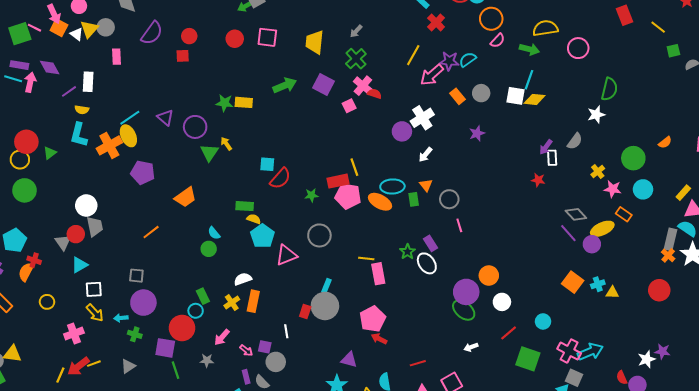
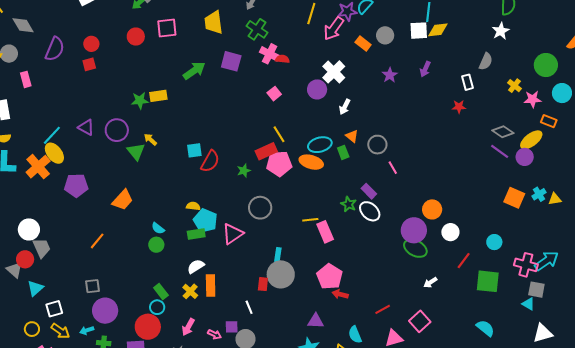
pink square: (349, 106) -> (274, 94), moved
purple arrow: (546, 147) -> (425, 69), moved
green rectangle: (245, 206) -> (196, 234), moved
yellow circle: (47, 302) -> (32, 329), moved

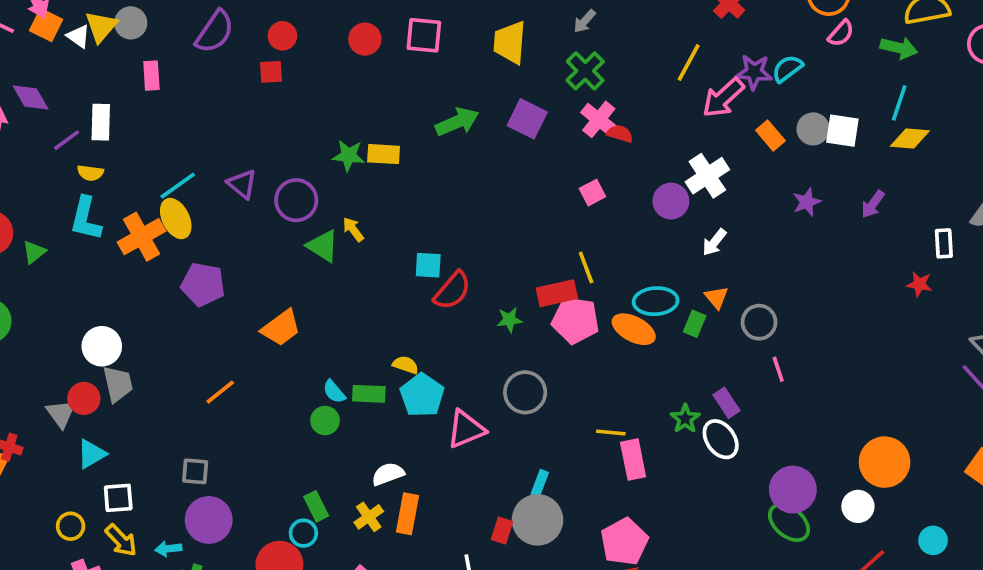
white square: (419, 31) -> (842, 131), moved
green triangle: (136, 152) -> (323, 246), turned -30
green rectangle: (343, 152) -> (695, 324), turned 32
orange circle: (432, 209) -> (885, 462), moved, size x1.4
green rectangle: (196, 234) -> (369, 394), moved

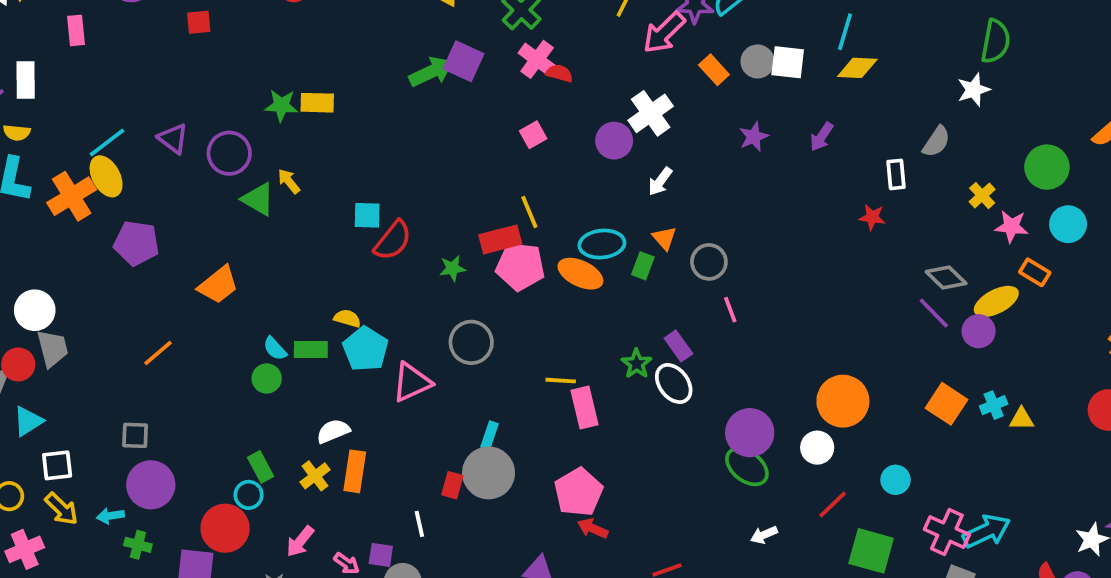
green arrow: (457, 122) -> (431, 72), moved

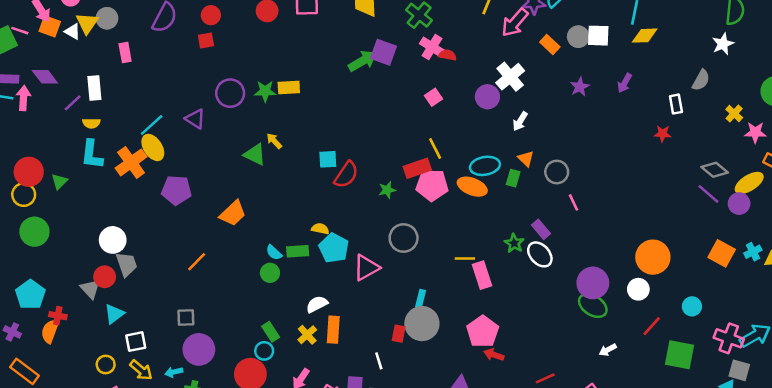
purple circle: (229, 153) -> (230, 93), moved

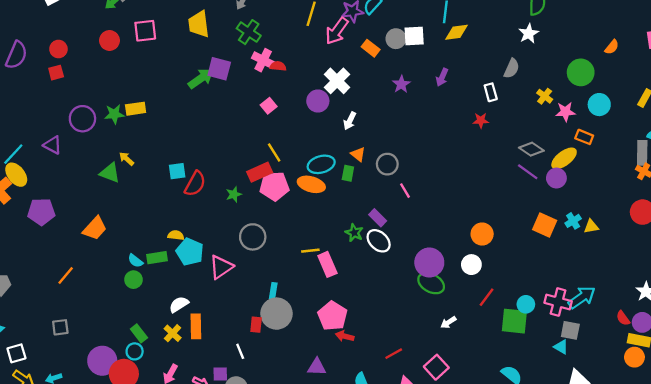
orange circle: (653, 257) -> (482, 234), size x0.7
cyan circle: (692, 306) -> (526, 304), moved
purple circle: (199, 349) -> (102, 361), moved

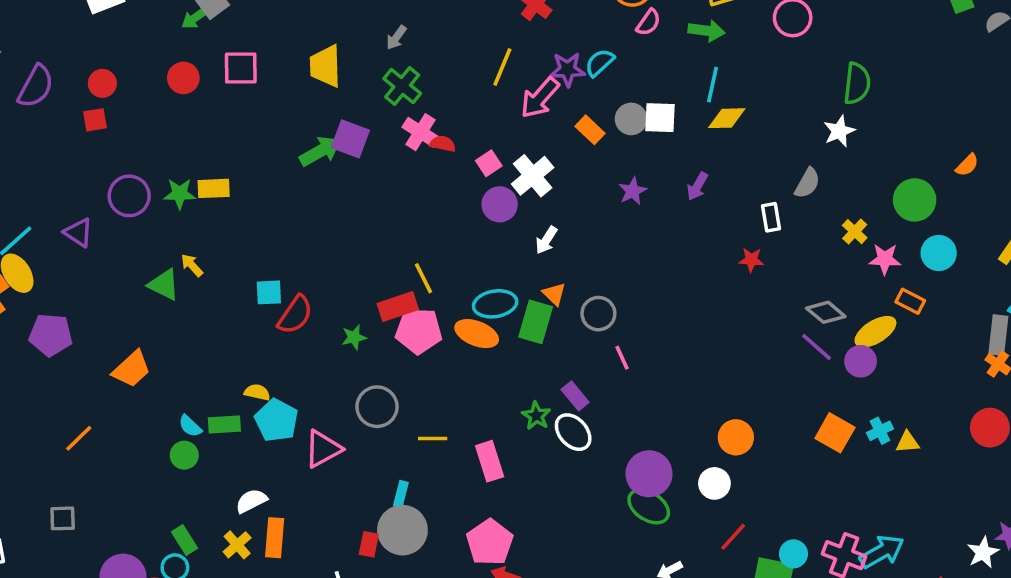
pink square: (269, 106) -> (489, 163), moved
green rectangle: (348, 173) -> (536, 322), size x1.6
yellow line: (310, 251) -> (433, 438), moved

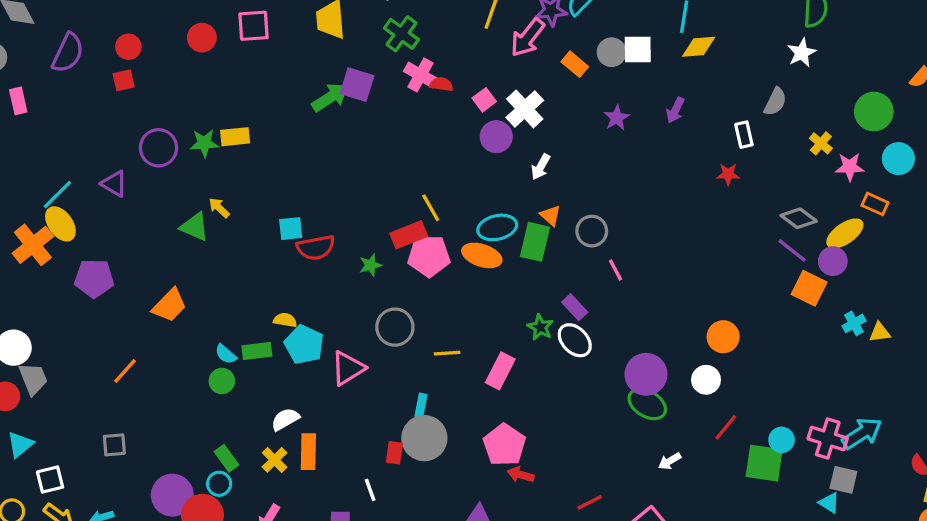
red semicircle: (295, 315) -> (316, 248), turned 48
orange square: (835, 433) -> (809, 288), moved
pink rectangle: (490, 461) -> (500, 371), turned 48

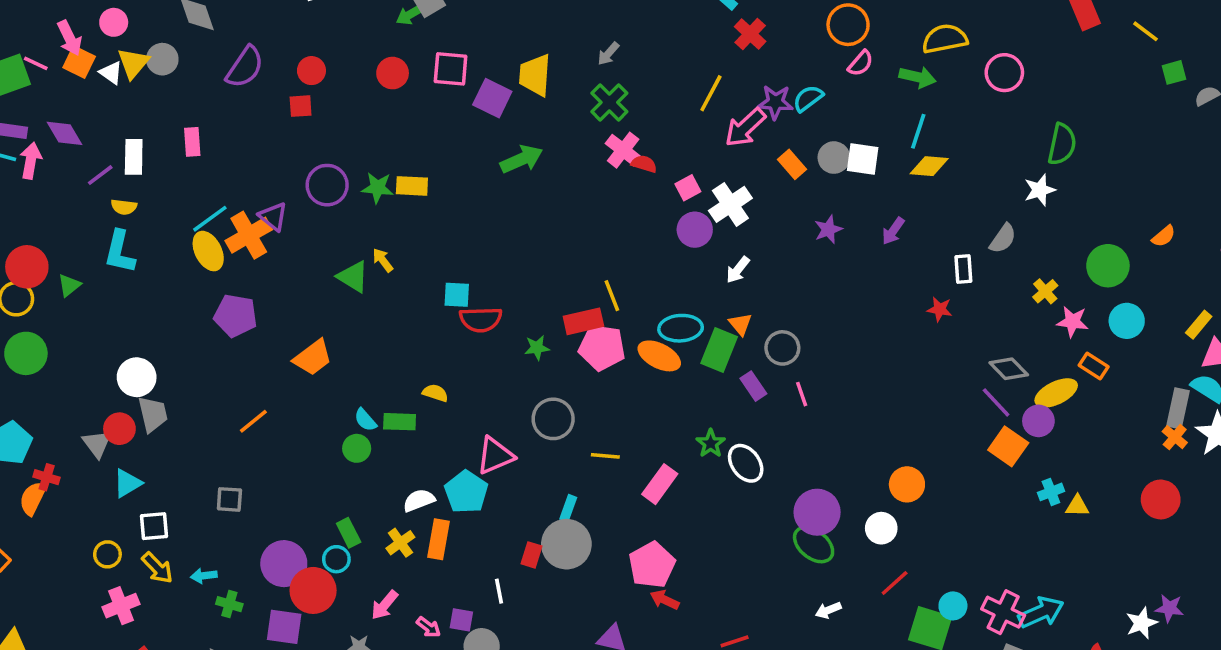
purple square: (357, 85) -> (492, 98), moved
pink rectangle: (18, 101) -> (192, 142), moved
orange cross: (33, 245) -> (249, 235), moved
purple rectangle: (575, 307) -> (753, 386), moved
cyan pentagon: (304, 345) -> (466, 492), moved

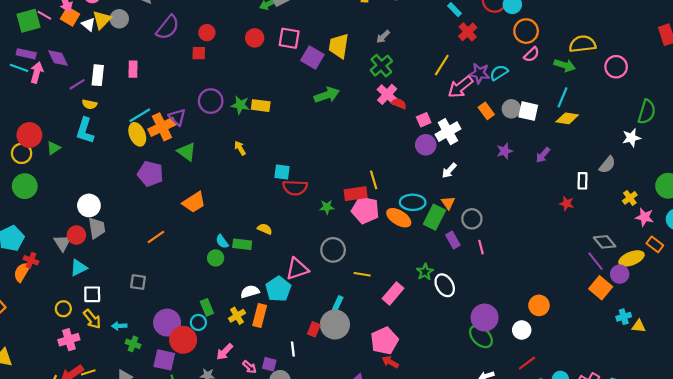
green triangle: (353, 277) -> (187, 152), moved

